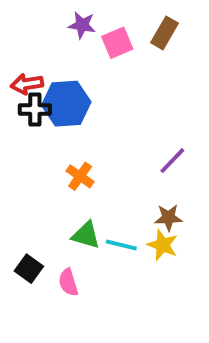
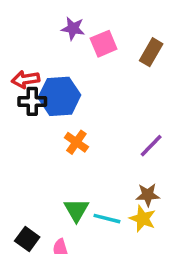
brown rectangle: (164, 33) -> (151, 52), moved
orange cross: (80, 176) -> (76, 142), moved
green triangle: (86, 235) -> (76, 210), turned 44

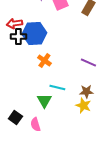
purple line: (151, 146) -> (88, 62), turned 70
cyan line: (107, 219) -> (57, 88), moved

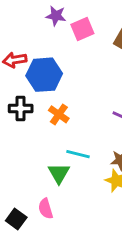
black cross: (18, 36) -> (21, 109), moved
black square: (15, 118) -> (16, 219), moved

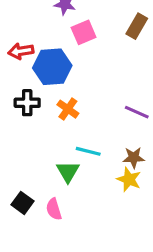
pink square: (82, 29) -> (84, 32), moved
black square: (16, 219) -> (22, 203), moved

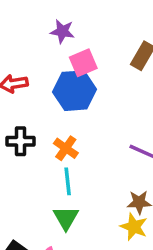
blue hexagon: (52, 67) -> (75, 91), moved
cyan line: (88, 151) -> (68, 181), moved, turned 70

